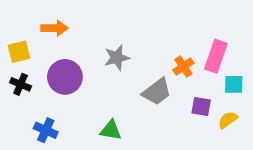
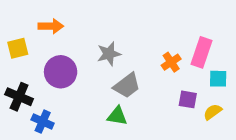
black cross: (21, 84) -> (19, 97), moved, size x1.4
gray trapezoid: (157, 92) -> (127, 86), moved
green triangle: (111, 130) -> (117, 116), moved

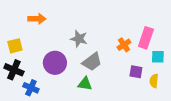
yellow square: (18, 48) -> (15, 46), moved
gray star: (109, 54) -> (79, 39), turned 30
purple circle: (61, 72) -> (55, 63), moved
yellow semicircle: (213, 112) -> (154, 81), turned -48

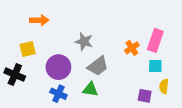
yellow square: (15, 46) -> (28, 49), moved
cyan square: (158, 57) -> (155, 66), moved
purple square: (136, 72) -> (145, 96), moved
blue cross: (31, 88) -> (58, 94), moved

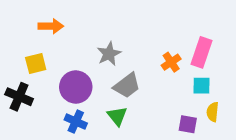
gray star: (84, 42) -> (109, 54), turned 30
green triangle: (90, 89) -> (117, 116), turned 42

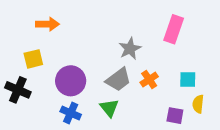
pink rectangle: (202, 52) -> (174, 29), moved
gray star: (109, 54) -> (130, 49), moved
orange cross: (171, 62) -> (149, 80), moved

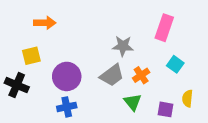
gray star: (130, 49) -> (123, 46), turned 30
cyan square: (188, 80) -> (175, 64), moved, turned 35
green triangle: (109, 108) -> (133, 102), moved
blue cross: (71, 113) -> (67, 107), turned -36

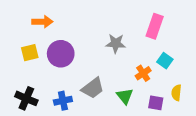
gray trapezoid: (112, 75) -> (93, 88), moved
orange cross: (141, 75) -> (143, 73), moved
purple circle: (67, 76) -> (61, 54), moved
black cross: (17, 85) -> (26, 98), moved

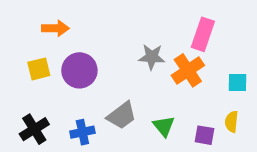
cyan square: (165, 61) -> (238, 82), moved, turned -35
orange cross: (143, 73) -> (188, 70), moved, size x1.5
black cross: (26, 98) -> (34, 129), turned 35

